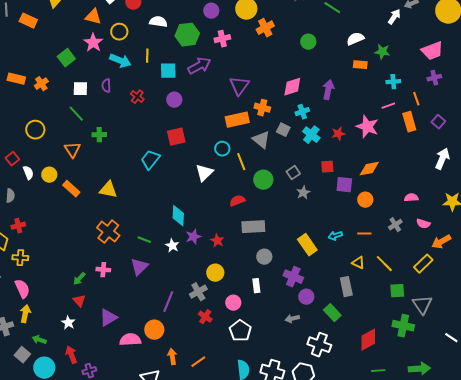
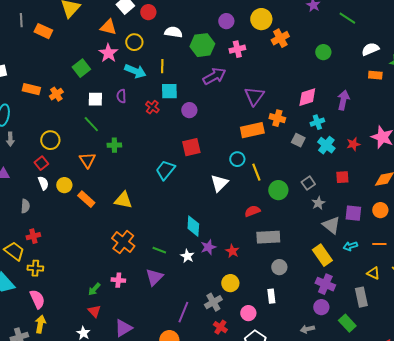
cyan square: (168, 71) -> (169, 91), moved
gray triangle: (261, 140) -> (331, 225), moved
red square: (12, 159) -> (41, 163), moved
purple square: (344, 185) -> (353, 213), moved
purple cross: (293, 277) -> (325, 284), moved

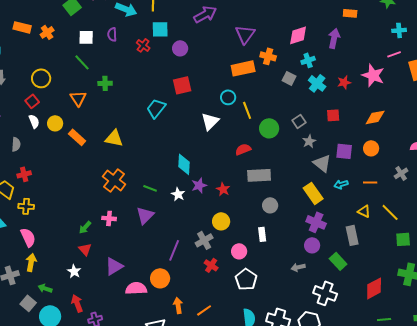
orange rectangle: (375, 75) -> (350, 13), moved

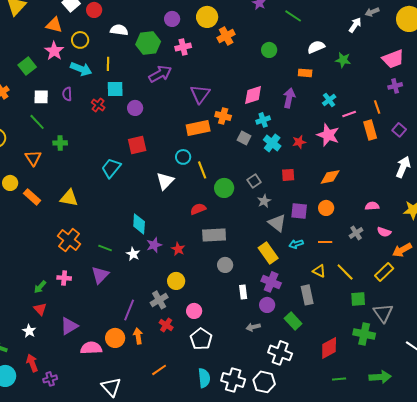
cyan cross: (399, 30) -> (329, 100), moved, turned -32
white rectangle: (262, 234) -> (243, 292), moved
orange arrow: (178, 305) -> (138, 336), moved

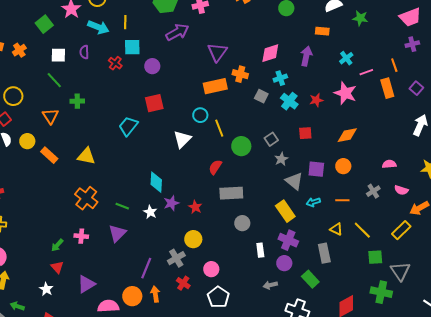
red semicircle: (198, 209) -> (215, 167), turned -35

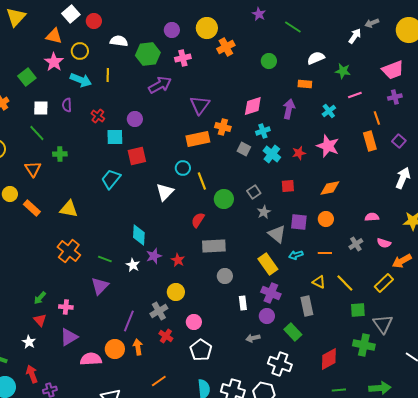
cyan square: (132, 47) -> (115, 137), moved
pink line: (366, 72) -> (355, 95), moved
pink cross: (81, 236) -> (66, 307), moved

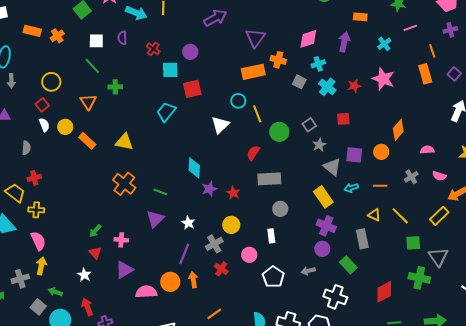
orange diamond: (330, 188) -> (398, 130), moved, turned -40
white star: (133, 265) -> (188, 223), moved
white rectangle: (243, 303) -> (271, 236), moved
white pentagon: (201, 350) -> (273, 277), moved

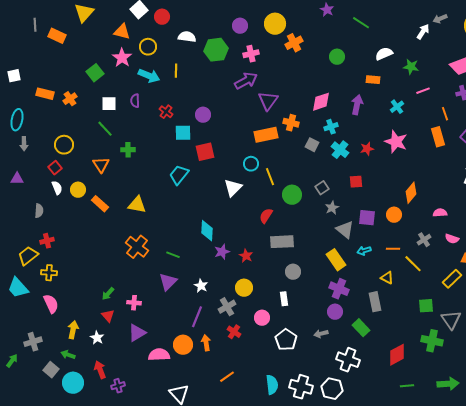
purple arrow: (215, 18) -> (246, 81), moved
yellow trapezoid: (15, 193) -> (28, 256), turned -75
yellow line: (400, 216) -> (413, 264), moved
yellow arrow: (41, 266) -> (73, 330), moved

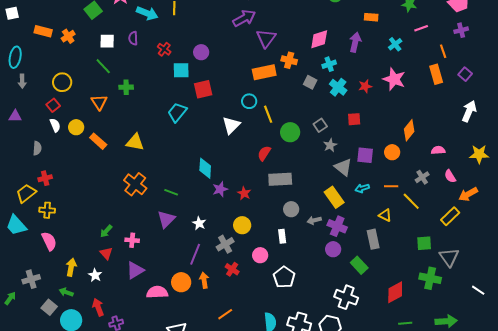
pink semicircle: (452, 239) -> (450, 176), turned 40
gray arrow: (321, 334) -> (314, 220), moved

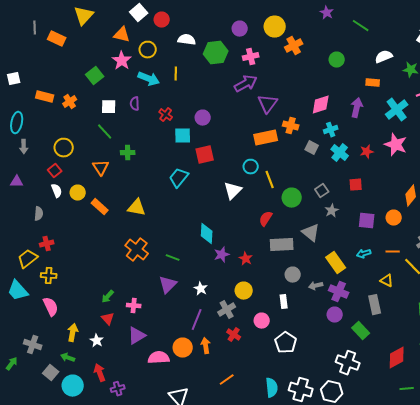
cyan cross: (395, 44) -> (397, 110), size x1.6
gray triangle: (343, 167) -> (311, 233), moved
gray cross: (31, 279) -> (33, 345), turned 36

